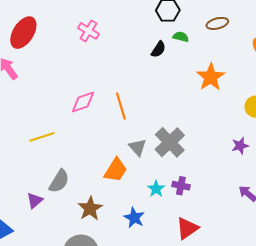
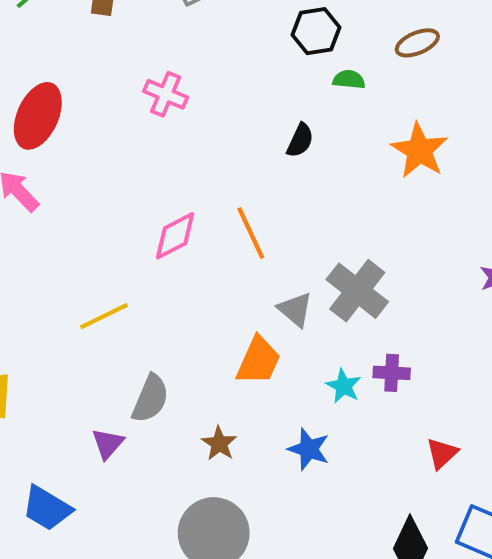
black semicircle: (158, 49) -> (300, 140), moved
brown star: (90, 208) -> (219, 444), size x0.7
red triangle: (187, 228) -> (442, 453), moved, size x0.7

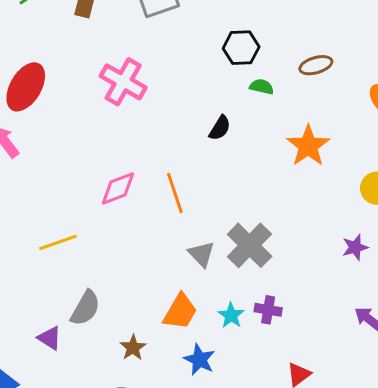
pink cross: (166, 94) -> (123, 82), size x1.4
orange trapezoid: (258, 361) -> (180, 312), moved
purple triangle: (108, 444) -> (50, 338), turned -45

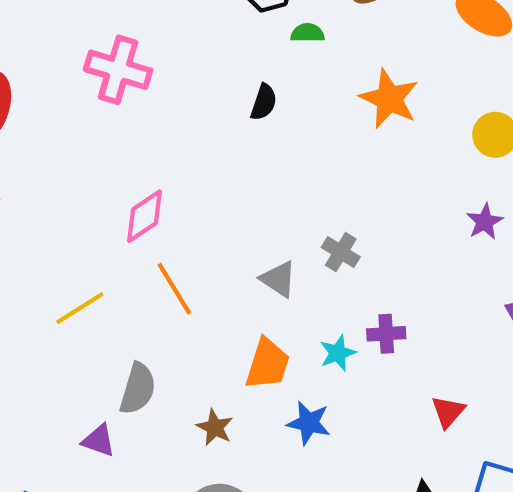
orange line: (175, 193) -> (174, 289), moved
gray cross: (250, 245) -> (341, 252), size x0.6
cyan star: (231, 315) -> (338, 353), turned 30

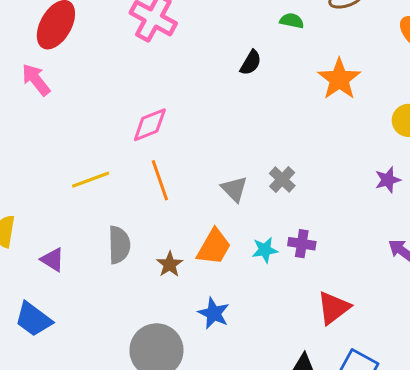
gray semicircle: (138, 389) -> (119, 245), turned -30
red triangle: (448, 412) -> (333, 308), size x1.4
blue star: (309, 423) -> (214, 313), moved
brown star: (215, 427) -> (170, 264), moved
purple triangle: (99, 441) -> (52, 260), moved

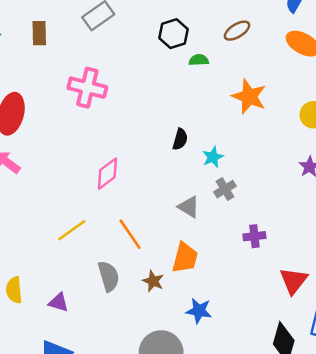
black semicircle: (251, 63) -> (180, 139), moved
orange line: (160, 180) -> (130, 234), moved
gray cross: (282, 180) -> (225, 189), turned 30
cyan star: (265, 250) -> (213, 157), moved

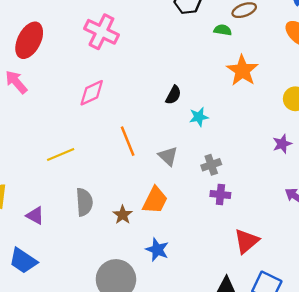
green semicircle: (199, 60) -> (223, 30), moved
pink diamond: (107, 174) -> (92, 93), moved
gray cross: (225, 189) -> (211, 165), moved
orange line: (130, 234) -> (128, 141), moved

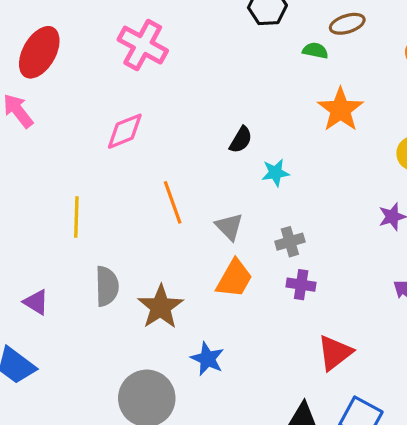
yellow line: (61, 155) -> (76, 217), turned -68
orange trapezoid: (155, 200) -> (234, 279), moved
brown star: (123, 215) -> (161, 307), size x1.6

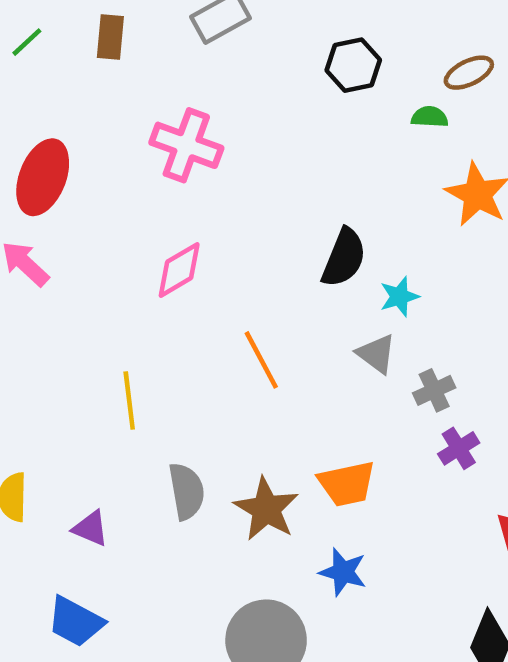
black semicircle: (241, 140) -> (344, 258), size x1.5
gray triangle: (229, 227) -> (376, 354), moved
orange trapezoid: (234, 279) -> (347, 484), moved, turned 57
purple cross: (301, 285) -> (459, 448), turned -32

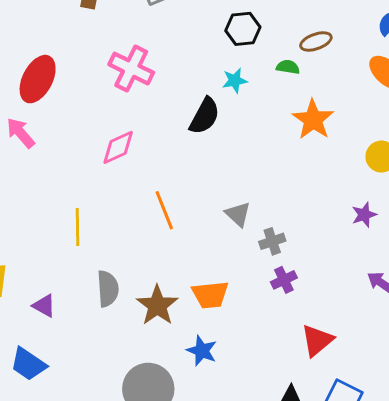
black semicircle: (344, 258) -> (205, 116), moved
cyan star: (399, 297) -> (235, 80), moved

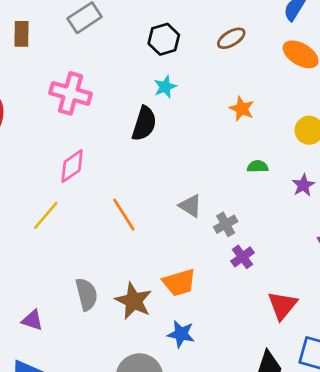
green semicircle: (288, 67) -> (258, 166), moved
orange star: (313, 120) -> (242, 109), size x0.7
yellow line: (77, 227) -> (46, 215), moved, turned 52

